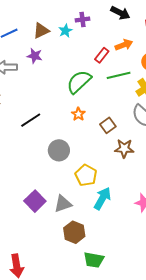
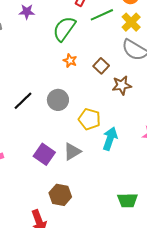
purple star: (35, 56) -> (27, 12), moved
black line: (31, 120) -> (23, 101), moved
brown hexagon: (74, 232) -> (60, 195), moved
green trapezoid: (94, 260) -> (127, 200), moved

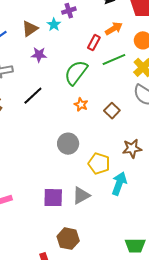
brown star: (122, 85) -> (132, 148), moved
black line: (23, 101) -> (33, 96), moved
purple square: (44, 154) -> (53, 198), turned -35

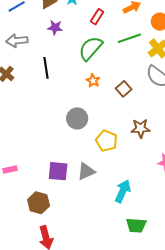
red rectangle: (94, 43) -> (97, 17), moved
black line: (33, 96) -> (46, 68), turned -60
cyan arrow: (119, 183) -> (123, 191), moved
brown hexagon: (68, 239) -> (39, 203), moved

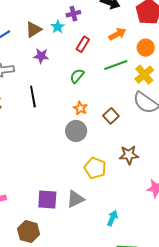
green semicircle: (91, 48) -> (77, 76), size x0.6
gray circle: (77, 118) -> (76, 131), moved
cyan arrow: (123, 191) -> (112, 218), size x0.7

